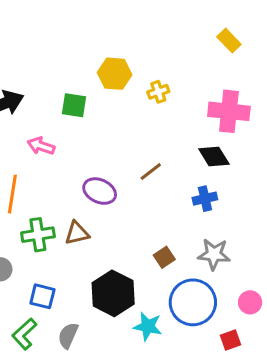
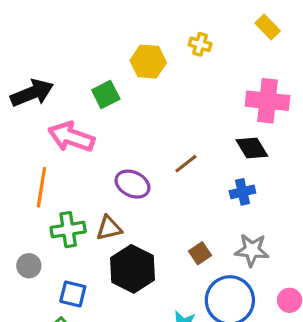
yellow cross: (158, 92) -> (200, 44), moved, turned 35
green square: (74, 105) -> (106, 95), turned -36
pink arrow: (41, 146) -> (71, 137), size x1.6
black hexagon: (113, 293) -> (133, 269), moved

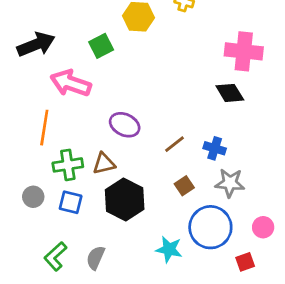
brown line: (186, 164) -> (174, 144), moved
blue cross: (242, 192) -> (215, 148), moved, turned 30
blue square: (73, 294) -> (71, 202), moved

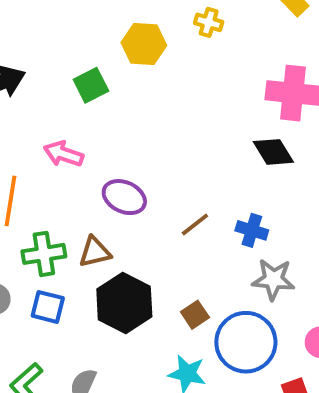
pink arrow: (71, 83) -> (63, 154), moved, size x0.7
brown square: (184, 186) -> (195, 315), moved

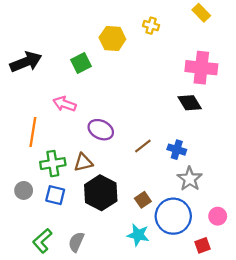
gray star: (273, 279) -> (190, 179), turned 30

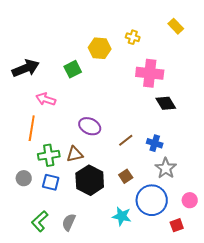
pink cross: (201, 68) -> (150, 73), moved
pink arrow: (65, 104) -> (46, 99), moved
brown square: (143, 200) -> (126, 176), moved

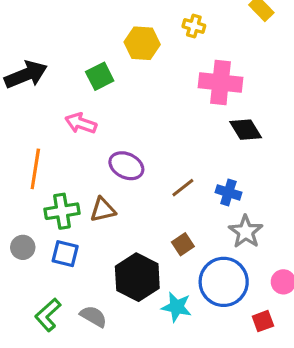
pink arrow: (46, 99) -> (81, 123), moved
black hexagon: (90, 180) -> (137, 277), moved
gray semicircle: (69, 222) -> (93, 316), turned 96

